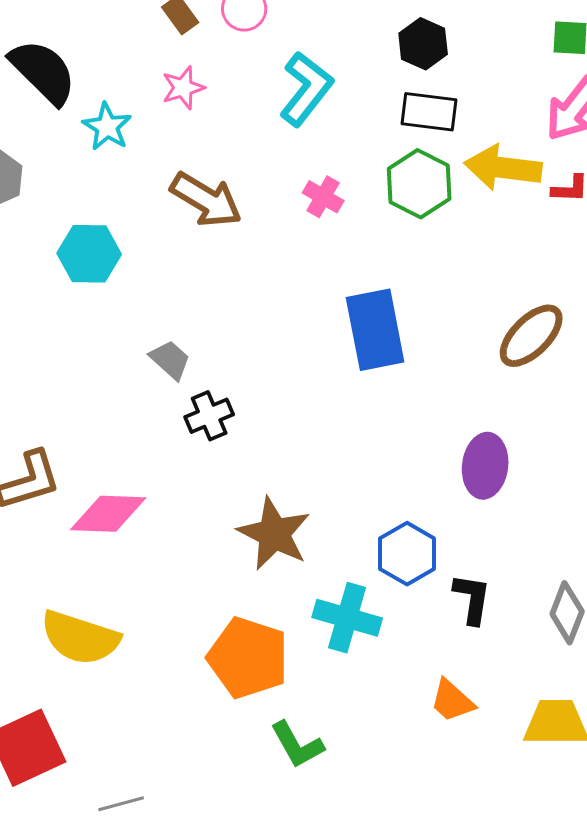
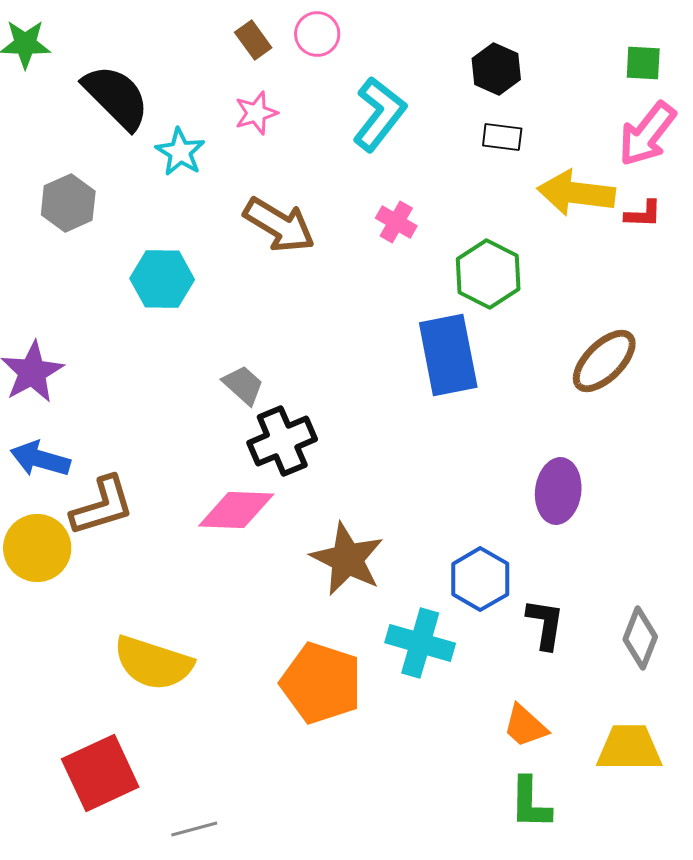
black rectangle: (429, 112) -> (502, 137), size x0.7
green hexagon: (419, 184) -> (488, 274), moved
black cross: (209, 416) -> (282, 441), size x1.4
pink diamond: (108, 514) -> (236, 510), moved
green L-shape: (297, 745) -> (530, 803), moved, turned 30

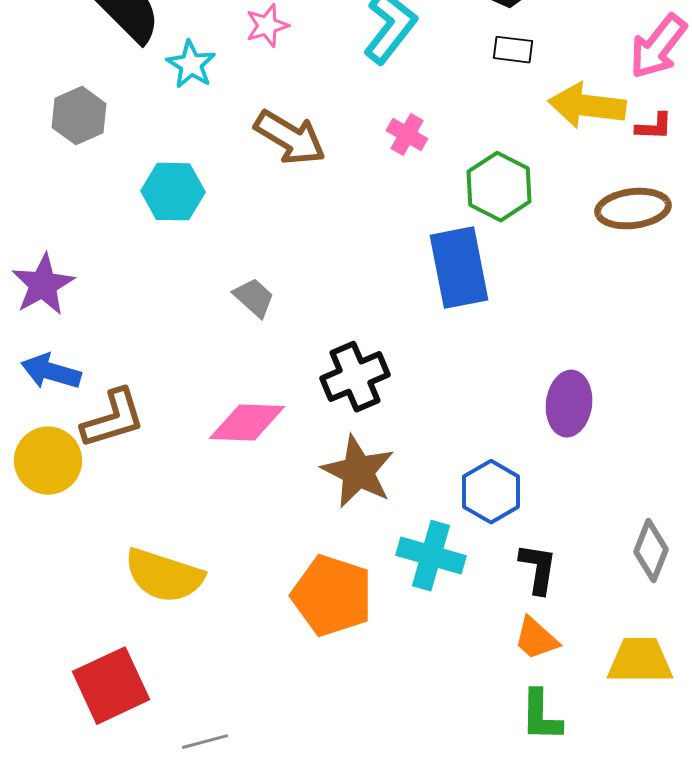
brown ellipse: (604, 361) -> (633, 209), moved, turned 38
black cross: (282, 441) -> (355, 377), moved
black L-shape: (545, 624) -> (538, 569), moved

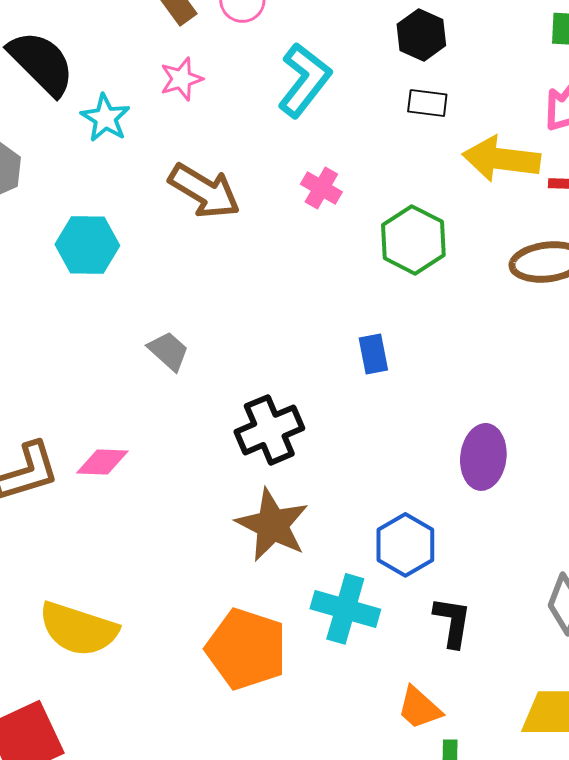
blue rectangle: (459, 268) -> (373, 354), moved, size x0.5
pink diamond: (247, 423) -> (102, 462), moved, size x0.7
orange trapezoid: (536, 639) -> (419, 708), moved

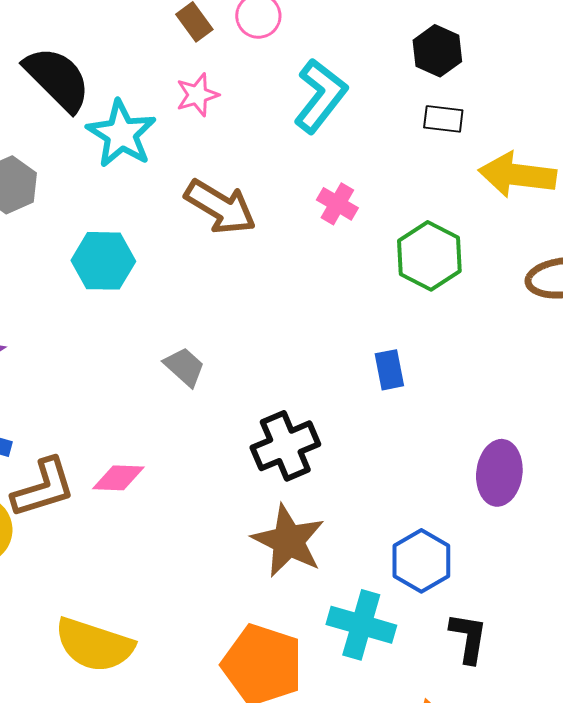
cyan star: (105, 118) -> (121, 134), size x1.4

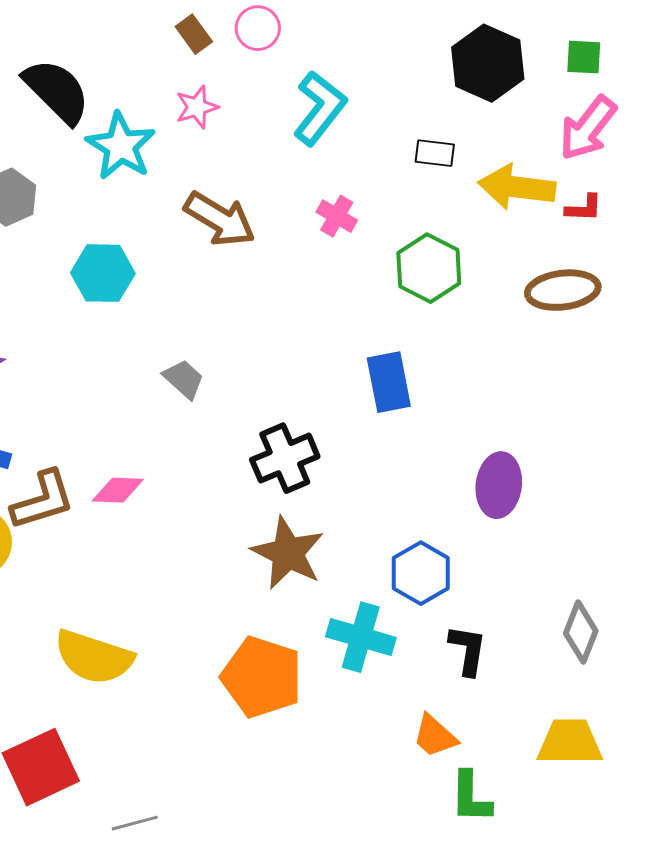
black hexagon: (437, 51) -> (488, 63), moved, size x1.5
black rectangle: (443, 119) -> (435, 153), moved
blue rectangle: (389, 370) -> (389, 382), size x1.5

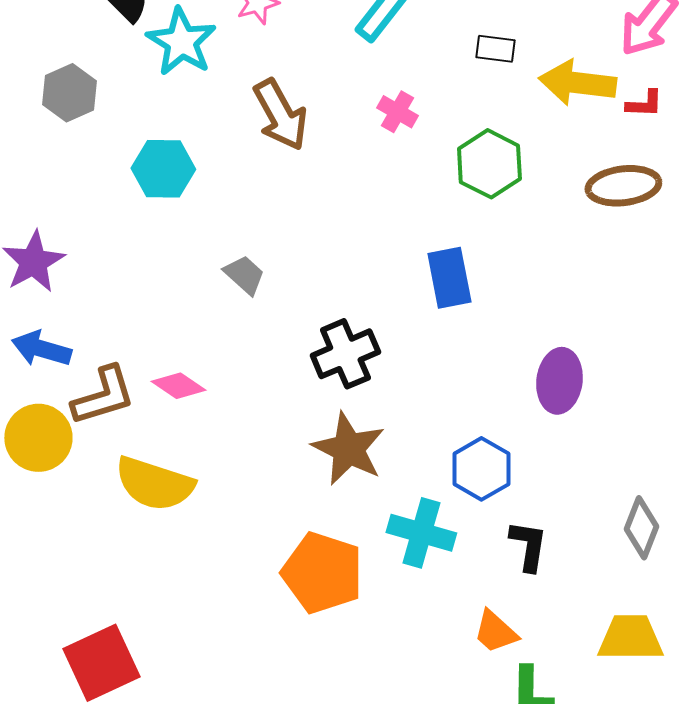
brown arrow: (220, 219) -> (280, 115), turned 30
pink diamond: (118, 490) -> (178, 386), turned 32
yellow semicircle: (94, 657) -> (154, 484), moved

